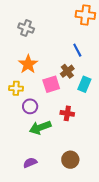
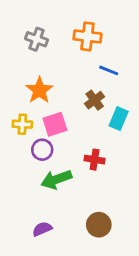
orange cross: (85, 15) -> (87, 36), moved
blue line: (77, 50) -> (109, 70), turned -40
pink square: (51, 84) -> (55, 124), moved

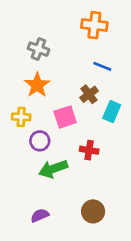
orange cross: (87, 36) -> (94, 25), moved
gray cross: (37, 39) -> (38, 49), moved
pink square: (55, 124) -> (65, 117), moved

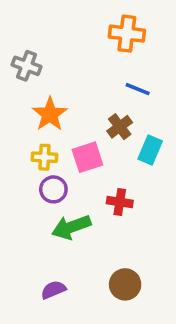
gray cross: (38, 49) -> (27, 66), moved
yellow cross: (21, 117) -> (44, 157), moved

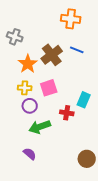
brown cross: (120, 127) -> (52, 55), moved, size x1.5
cyan rectangle: (150, 150) -> (84, 100), moved
brown circle: (125, 284) -> (87, 159), moved
purple semicircle: (53, 290) -> (30, 154), moved, turned 64

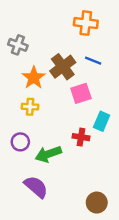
pink square: (49, 88) -> (81, 93), moved
purple circle: (30, 106) -> (20, 142), moved
purple semicircle: (30, 154) -> (36, 187), size x1.5
brown circle: (87, 159) -> (97, 203), moved

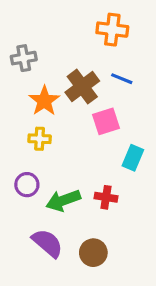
gray cross: (18, 45) -> (24, 58), turned -30
red cross: (81, 137) -> (106, 197), moved
brown circle: (97, 203) -> (93, 253), moved

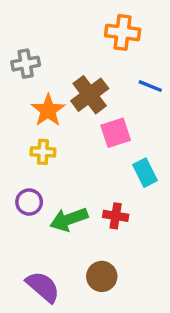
blue line: (122, 79) -> (150, 86), moved
cyan rectangle: (133, 158) -> (145, 173), turned -50
purple semicircle: (47, 243) -> (43, 287), moved

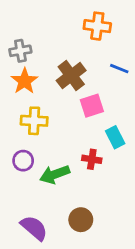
orange star: (48, 110) -> (25, 81), moved
yellow cross: (43, 152) -> (34, 121), size x1.4
red cross: (116, 216) -> (92, 159), moved

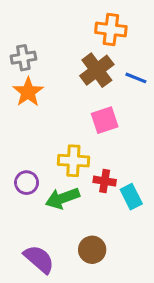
brown cross: (71, 75) -> (97, 70), moved
yellow cross: (34, 121) -> (73, 161), moved
cyan rectangle: (115, 137) -> (131, 197), moved

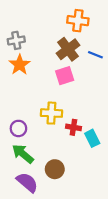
pink square: (105, 120) -> (65, 76), moved
green arrow: (62, 198) -> (23, 154), moved, turned 60
brown circle: (92, 250) -> (55, 169), moved

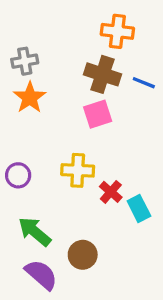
brown cross: (68, 49) -> (102, 74), turned -35
red cross: (73, 127) -> (111, 192), turned 32
purple circle: (18, 128) -> (18, 175), moved

